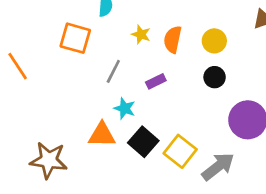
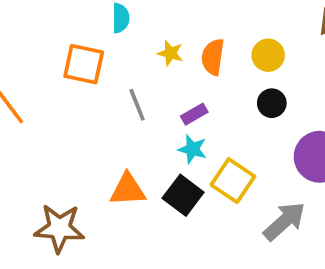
gray line: (113, 71) -> (137, 105), turned -45
cyan star: (125, 108) -> (192, 149), moved
yellow square: (180, 151) -> (233, 181), moved

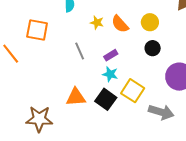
orange semicircle: (213, 57) -> (120, 24), turned -48
orange square: (84, 64) -> (37, 30), moved
gray arrow: (284, 221) -> (161, 112), turned 60

